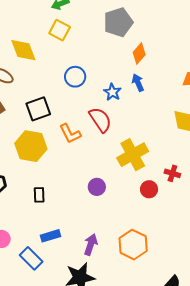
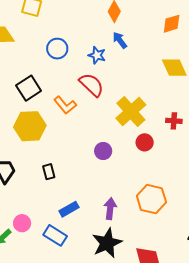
red circle: (149, 189) -> (145, 142), moved

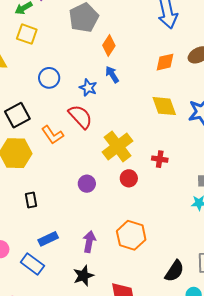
black star: (107, 243) -> (83, 276), size x0.7

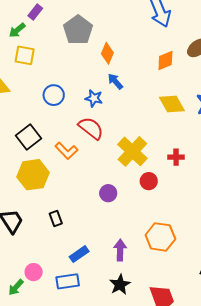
blue rectangle: (32, 264) -> (68, 281), turned -35

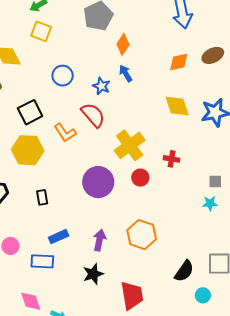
purple circle: (108, 193) -> (98, 182), size x1.8

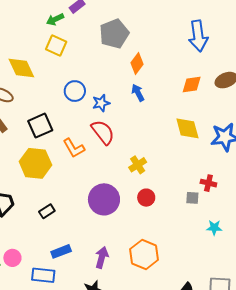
blue star: (101, 86) -> (101, 103), moved, turned 30
yellow cross: (130, 145) -> (138, 165), size x0.6
red cross: (172, 159) -> (208, 183), moved
gray square: (215, 181) -> (192, 198), moved
black rectangle: (42, 197) -> (47, 211), turned 63

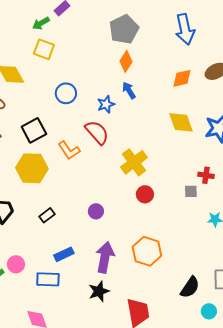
gray pentagon: (114, 34) -> (124, 29), moved
blue star: (101, 103) -> (106, 104), moved
yellow cross: (138, 165) -> (134, 162), size x1.5
purple circle: (104, 199) -> (96, 211), moved, size x0.5
purple arrow: (102, 257) -> (105, 257), size x1.4

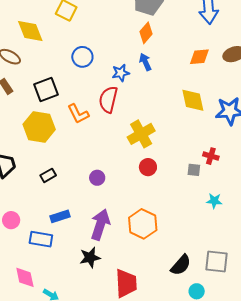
red semicircle: (97, 132) -> (108, 100), turned -132

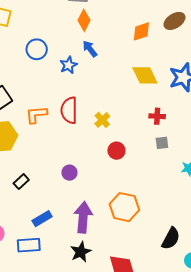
blue circle: (82, 57) -> (37, 49), moved
red semicircle: (108, 100) -> (69, 110), moved
orange L-shape: (78, 114) -> (36, 115), turned 125
yellow cross: (141, 134) -> (102, 120), size x0.6
red cross: (211, 156) -> (157, 116), moved

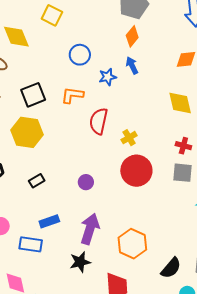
orange L-shape: (36, 115) -> (72, 95), moved
gray square: (162, 143) -> (182, 173), size x1.5
red circle: (116, 151) -> (136, 171), size x1.8
orange hexagon: (124, 207) -> (132, 244), moved

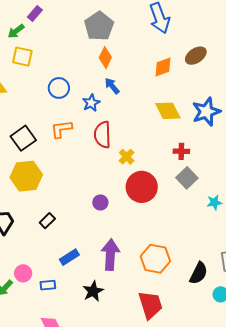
red semicircle: (99, 121) -> (102, 135), moved
gray square: (182, 173) -> (187, 178), turned -35
purple circle: (86, 182) -> (100, 202), moved
blue rectangle: (31, 244) -> (48, 285), moved, size x0.7
black star: (80, 262) -> (93, 291), moved

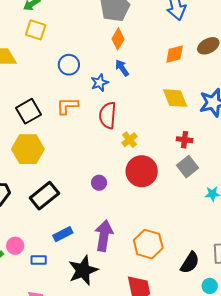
black rectangle: (47, 221) -> (44, 196), size x1.8
black star: (93, 291) -> (83, 270), size x1.4

